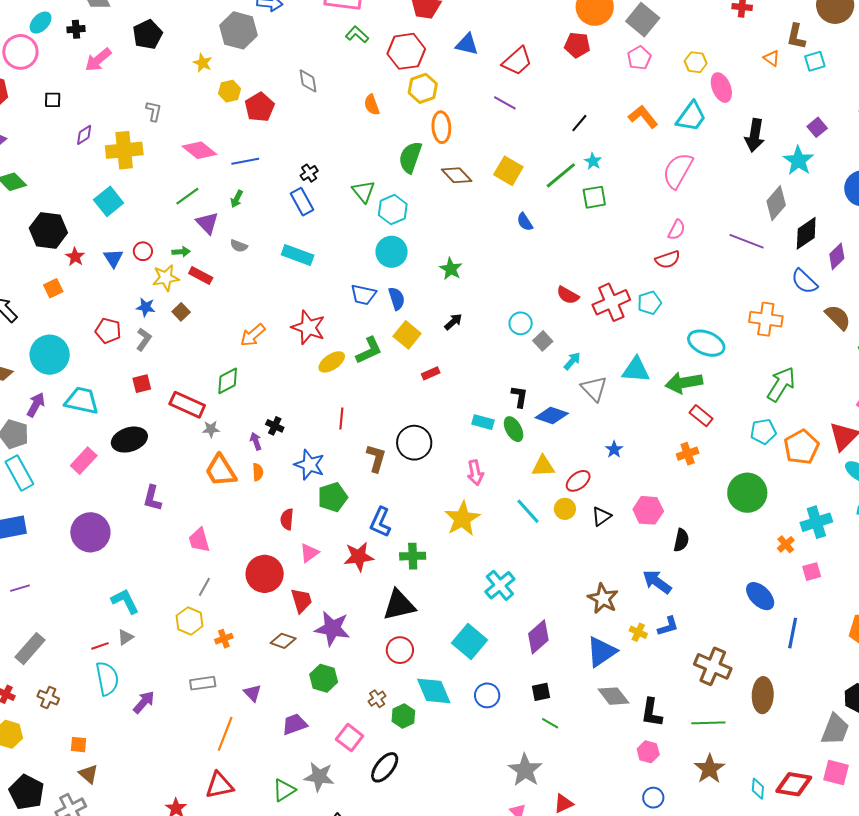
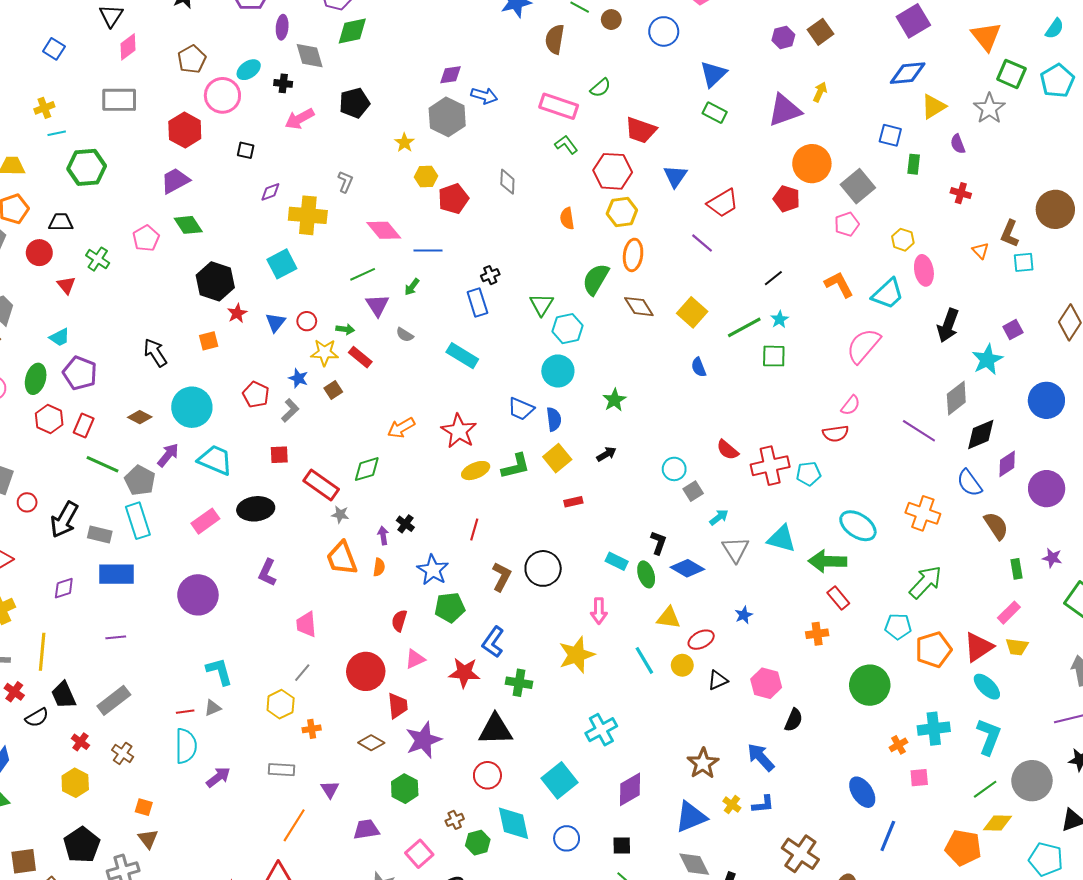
blue triangle: (467, 44) -> (675, 176), turned 40
purple star: (332, 629) -> (423, 740), turned 30

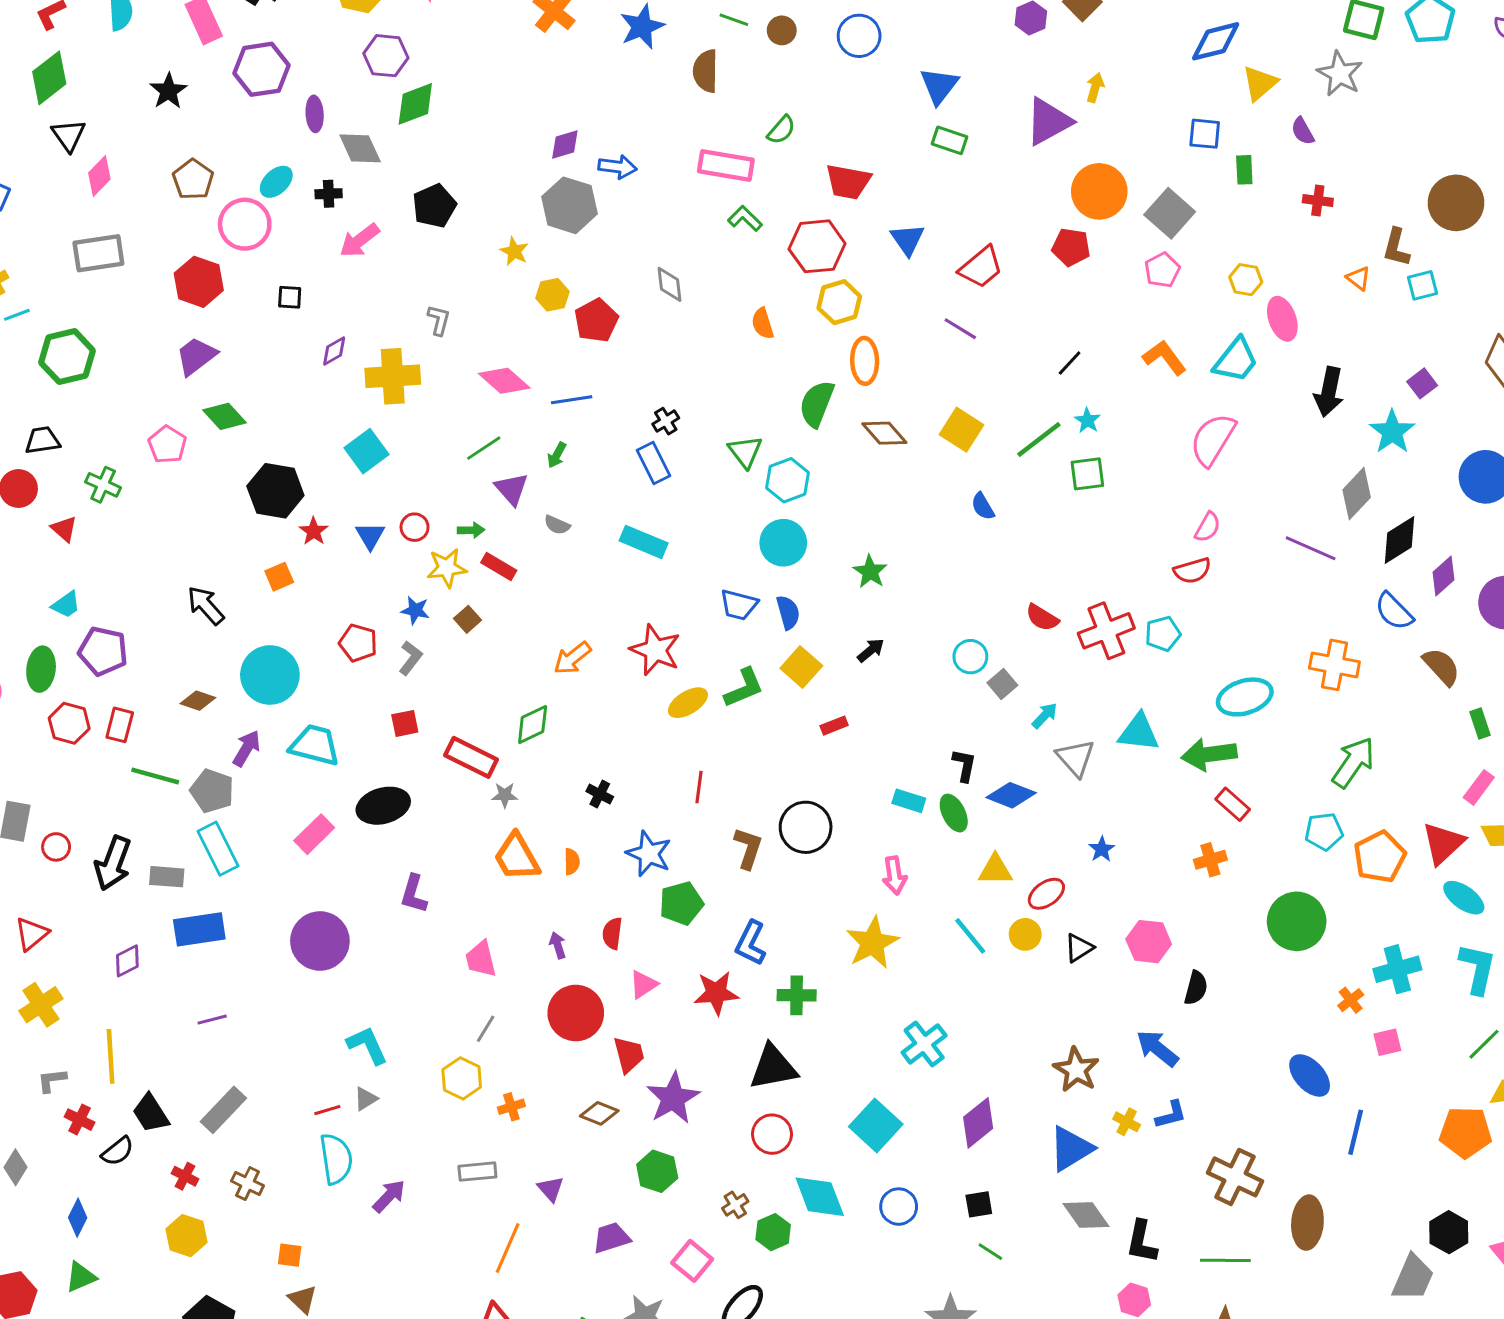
cyan ellipse: (858, 526) -> (1245, 697), turned -42
purple arrow: (383, 536) -> (558, 945), moved

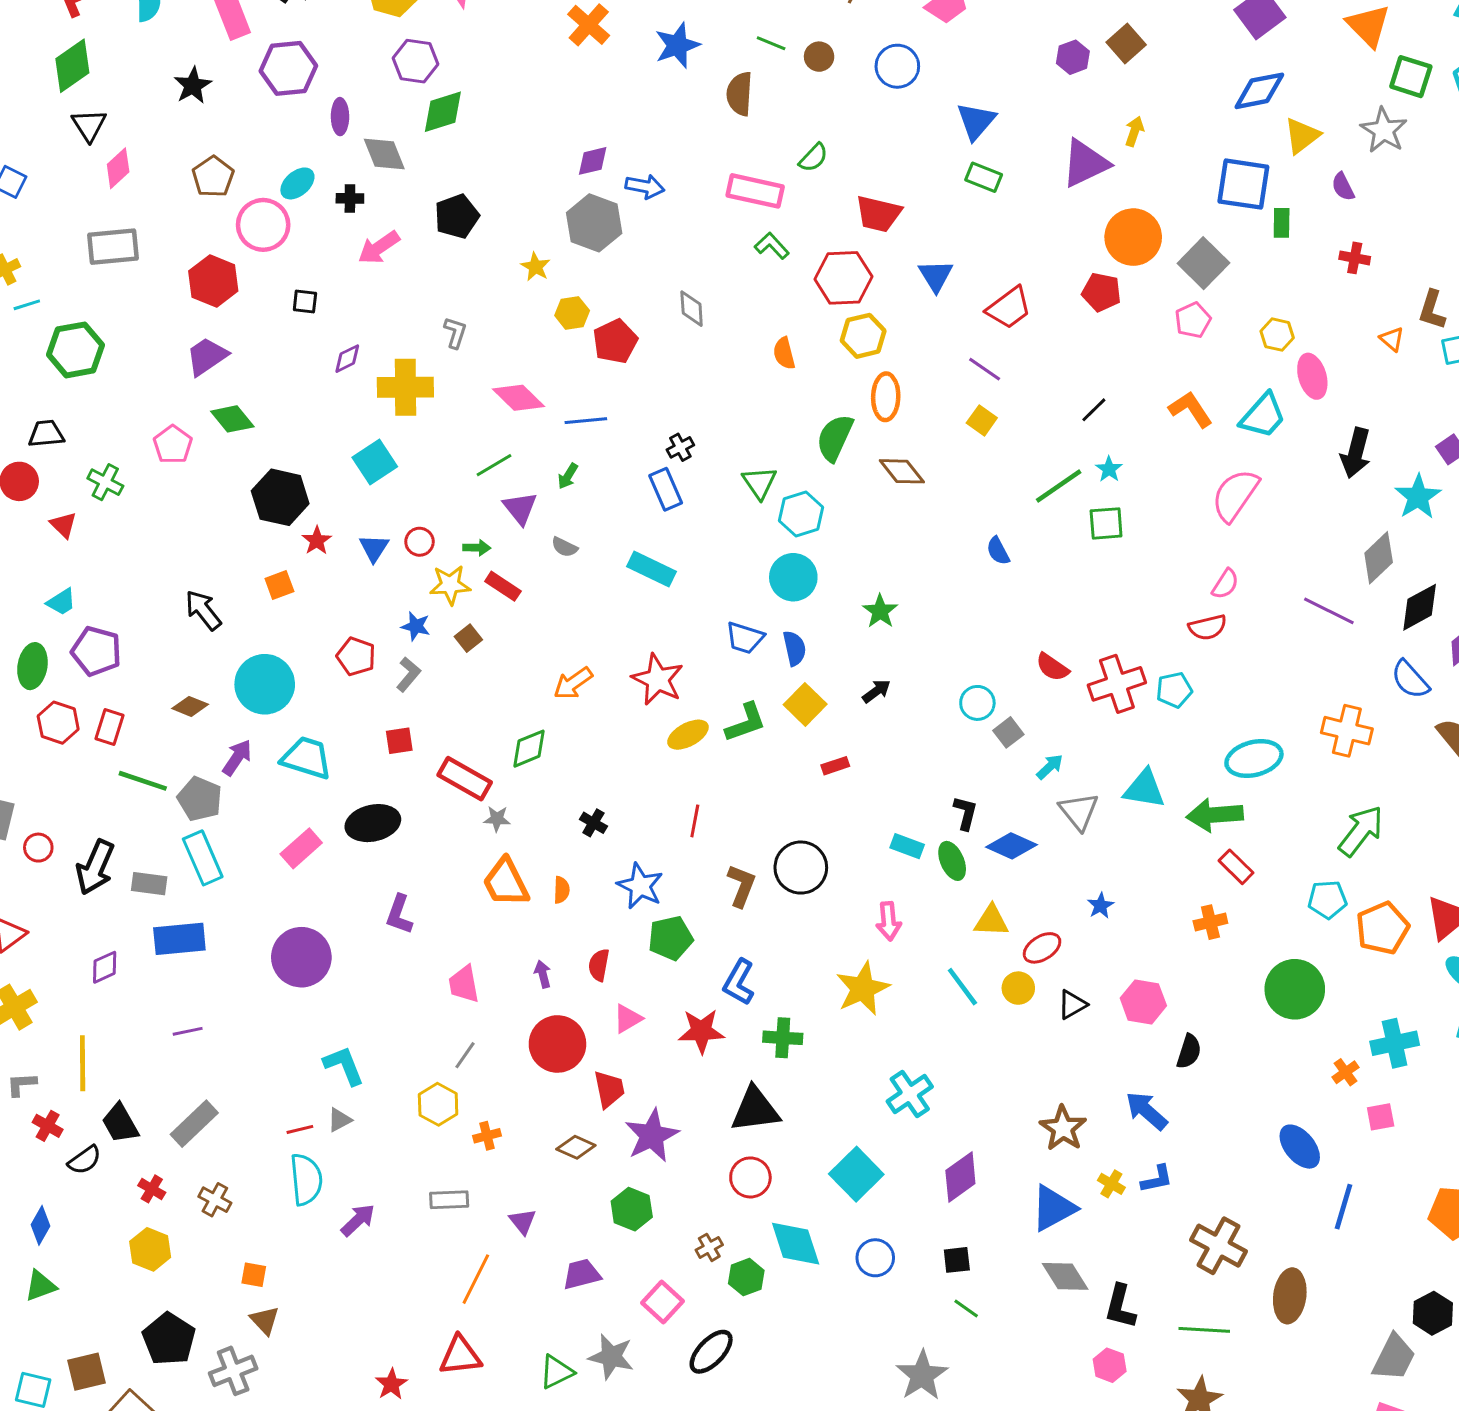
blue square: (1205, 134) -> (1243, 184), size x1.6
yellow square: (961, 430) -> (982, 420), moved, size x0.7

